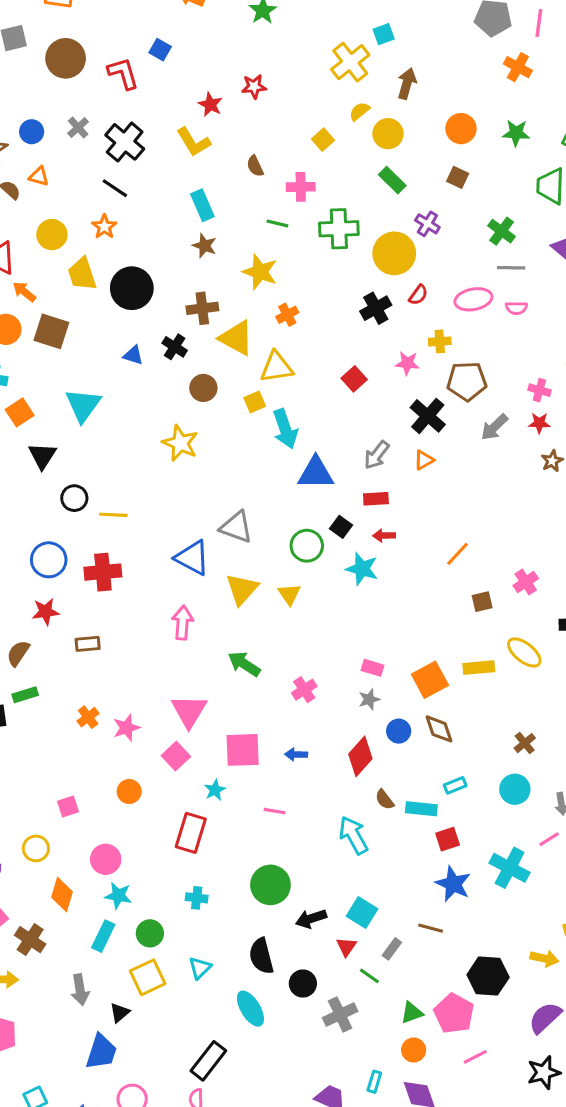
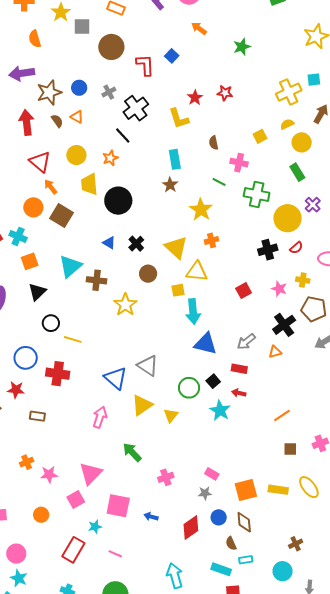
brown cross: (202, 308) -> (97, 280), moved
brown semicircle: (385, 800) -> (231, 543), moved
pink line: (275, 811) -> (115, 554), moved

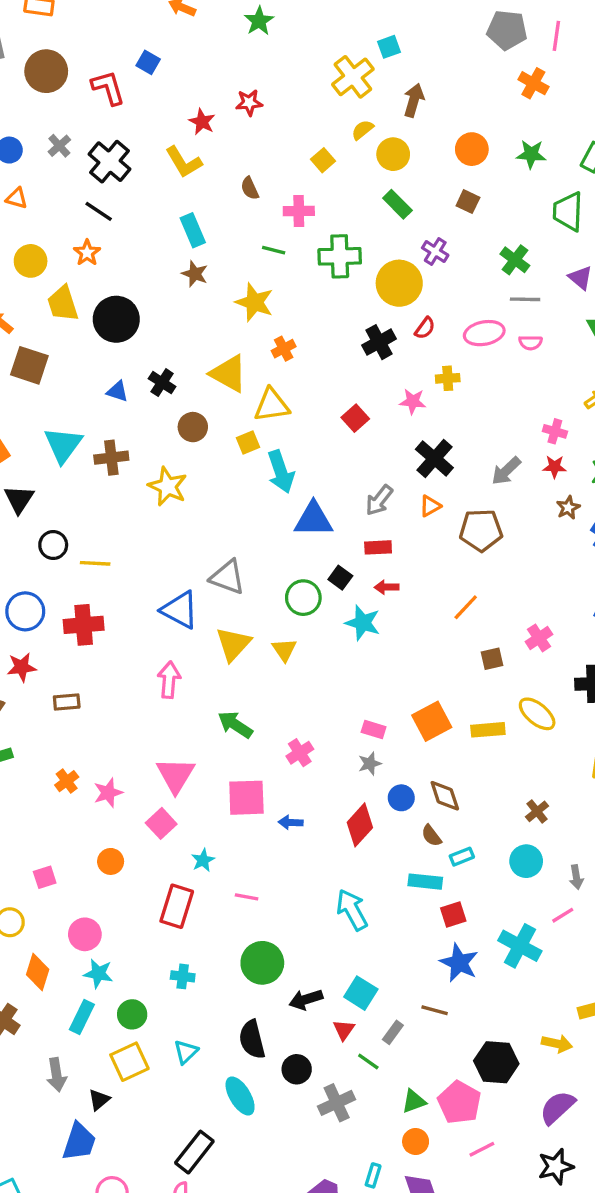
brown pentagon: (314, 309) -> (481, 530), moved
orange square: (246, 490) -> (432, 721), moved
pink square: (118, 506) -> (246, 798), moved

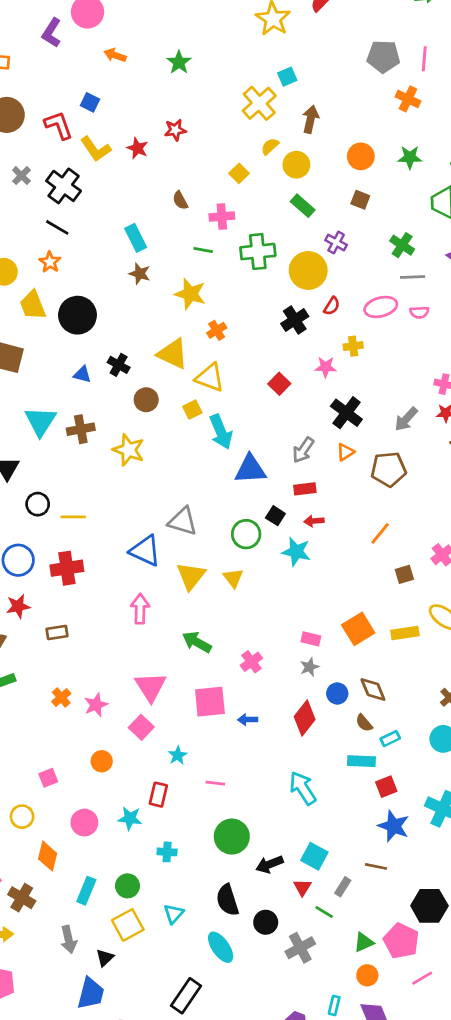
yellow L-shape: (184, 162) -> (96, 149), moved
yellow triangle: (272, 405) -> (210, 378), turned 32
red rectangle: (177, 906) -> (158, 795), size x0.7
cyan star: (98, 974) -> (130, 818), moved

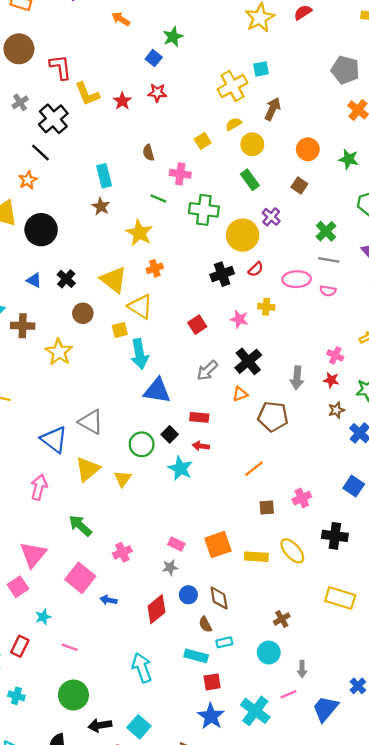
blue square: (90, 102) -> (154, 58), moved
gray arrow: (406, 419) -> (297, 378), turned -50
gray arrow: (303, 450) -> (207, 370), moved
pink square: (210, 702) -> (80, 578), turned 32

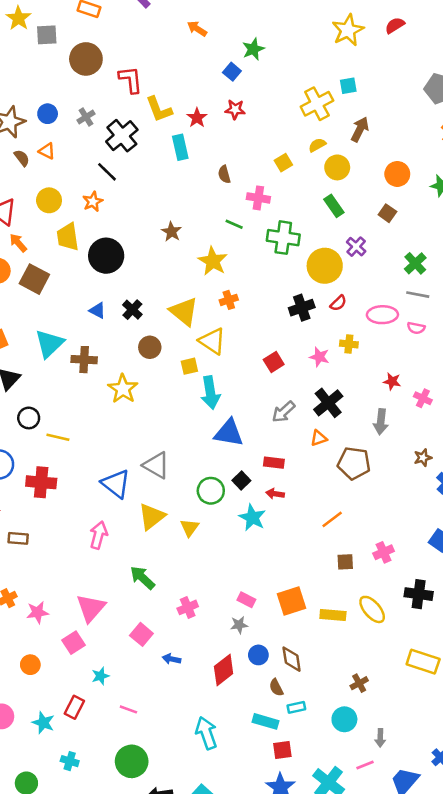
cyan rectangle: (104, 176) -> (180, 147), moved
red star: (331, 380) -> (392, 381), moved
pink square: (80, 578) -> (141, 634), size x0.7

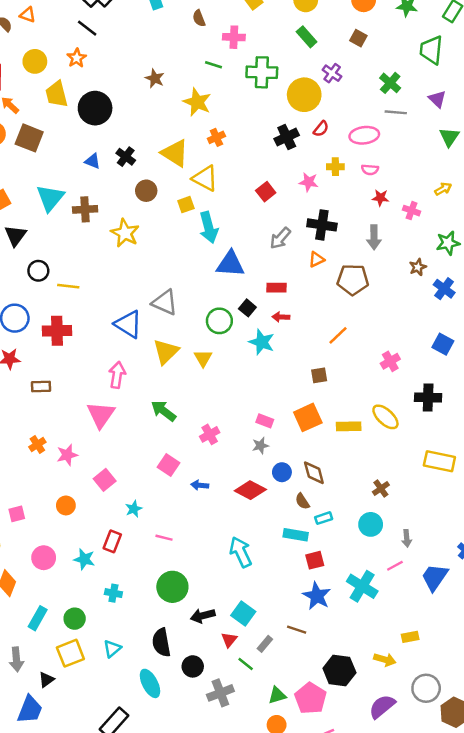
pink semicircle: (416, 328) -> (370, 170), moved
black cross: (328, 403) -> (322, 225), turned -36
brown square: (345, 562) -> (319, 375), moved
pink triangle: (91, 608) -> (101, 415), moved
red diamond: (224, 670) -> (250, 490), turned 72

